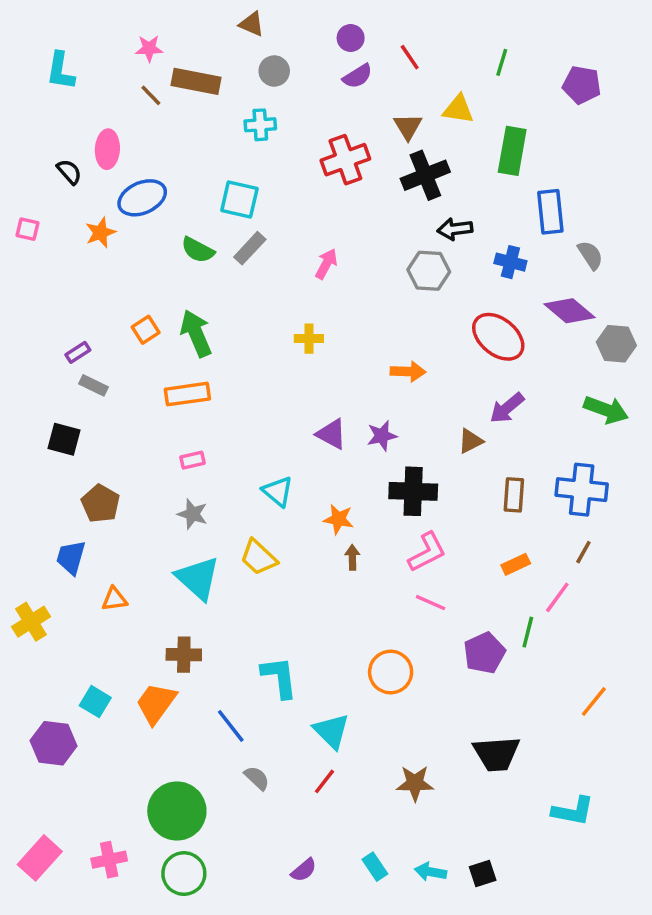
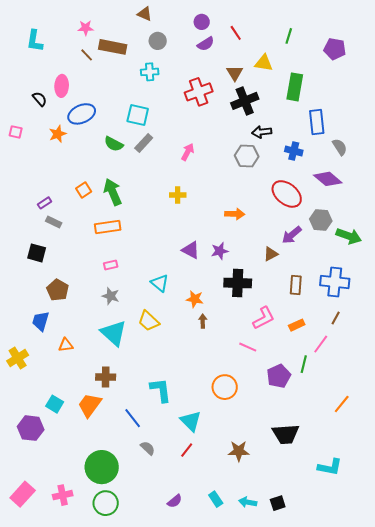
gray hexagon: (616, 344) -> (321, 220), moved
pink L-shape: (427, 552) -> (264, 318), moved

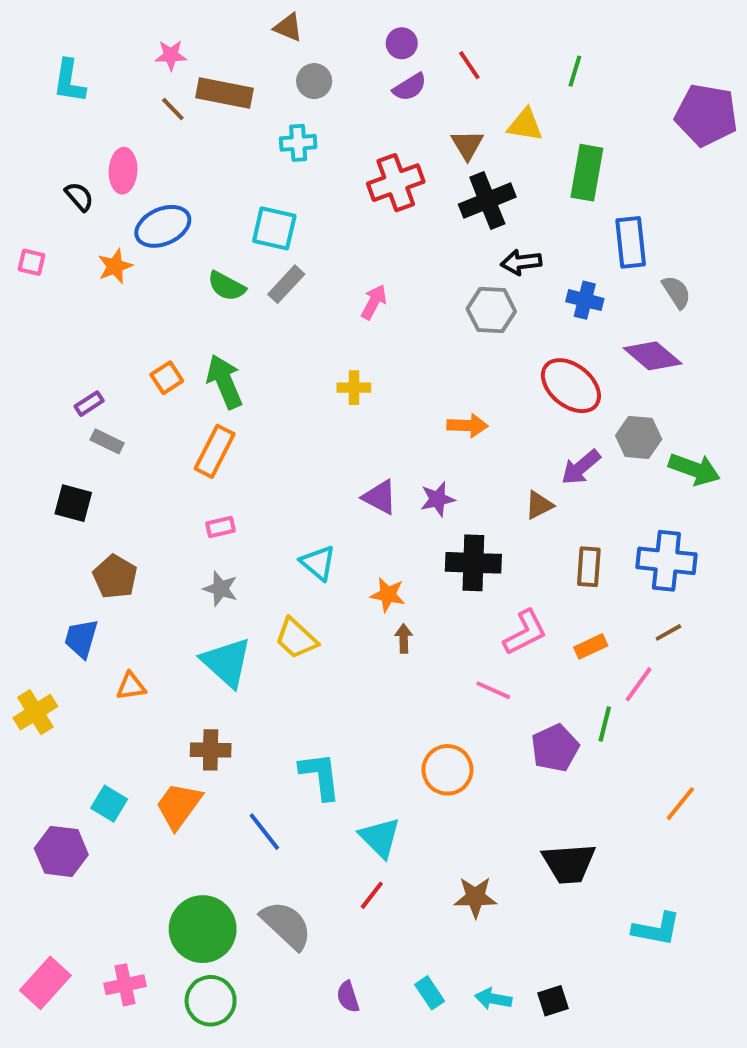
purple pentagon: (335, 49) -> (706, 115), moved, size x1.4
orange rectangle: (108, 227) -> (215, 451), turned -55
brown line: (336, 318) -> (668, 632), turned 32
gray semicircle: (148, 448) -> (286, 925), moved, size x1.8
purple semicircle: (175, 501) -> (348, 997), turned 112

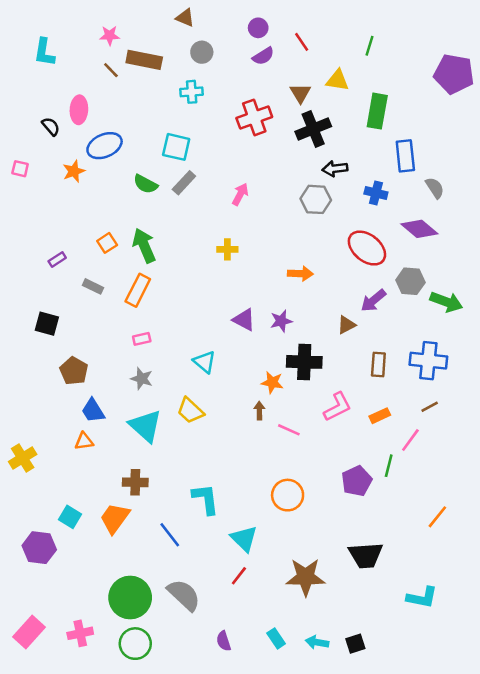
gray rectangle: (107, 441) -> (93, 286), moved
orange star: (388, 595) -> (272, 382), moved
blue trapezoid: (81, 638) -> (93, 411), moved, turned -48
pink line: (493, 690) -> (289, 430), moved
brown star: (475, 897) -> (306, 577), size x1.4

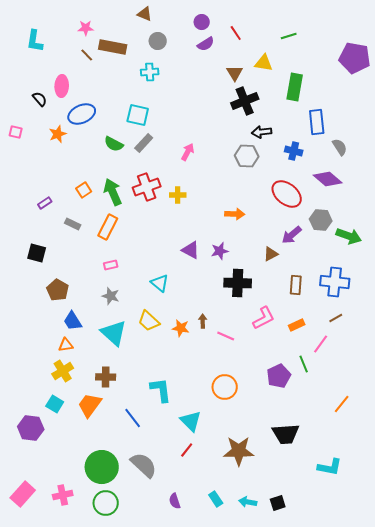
green line: (370, 46) -> (289, 36), turned 56
red cross: (254, 117) -> (147, 187), moved
orange star: (272, 382) -> (181, 328), moved
yellow cross: (23, 458) -> (63, 371), moved
green line: (389, 466) -> (304, 364), turned -36

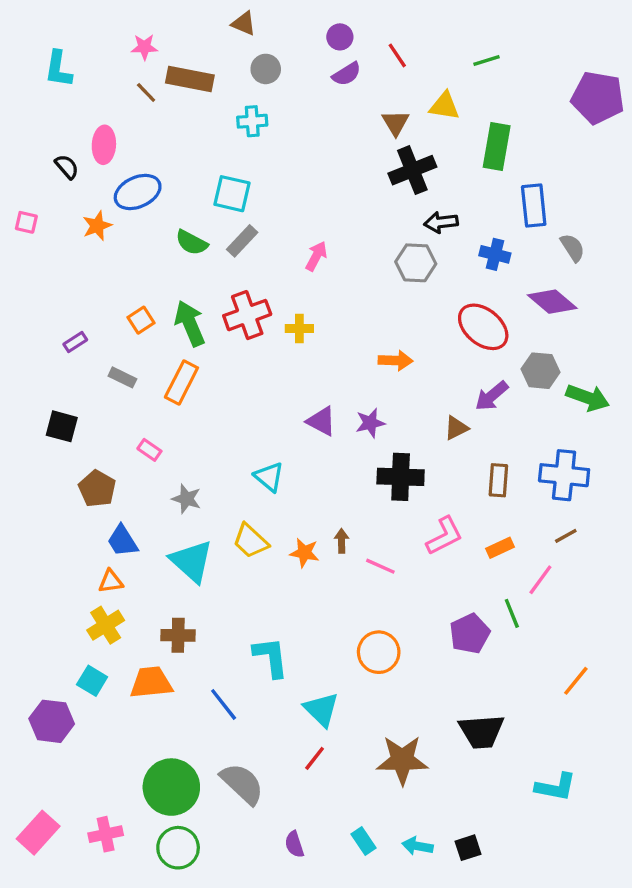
pink rectangle: (111, 265) -> (149, 450), moved, turned 48
orange trapezoid: (90, 405) -> (151, 683), turned 48

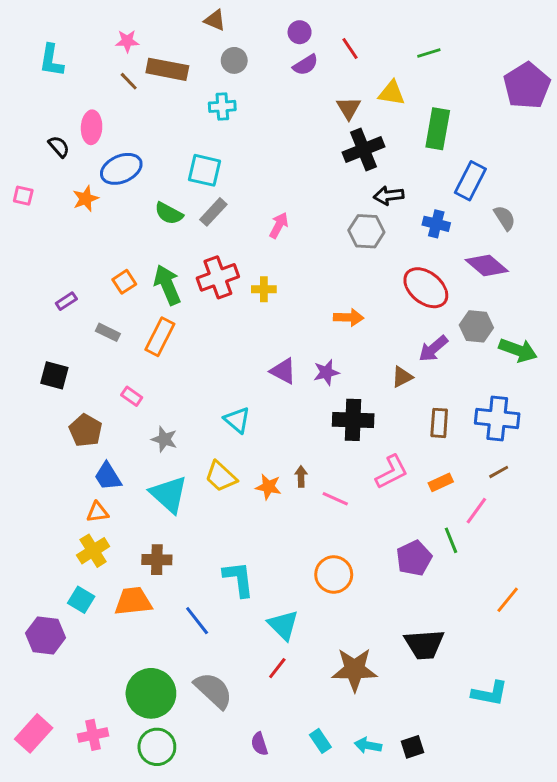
purple pentagon: (598, 98) -> (527, 86), turned 30
blue rectangle: (534, 205) -> (470, 181), turned 33

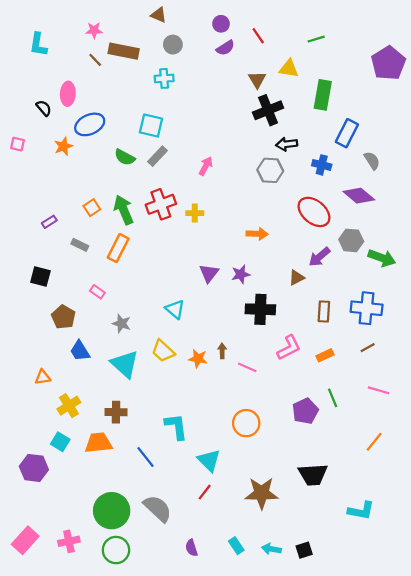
purple triangle: (283, 371) -> (209, 273), turned 40
pink line: (476, 511) -> (379, 390), moved, turned 70
orange triangle: (97, 512) -> (43, 377), moved

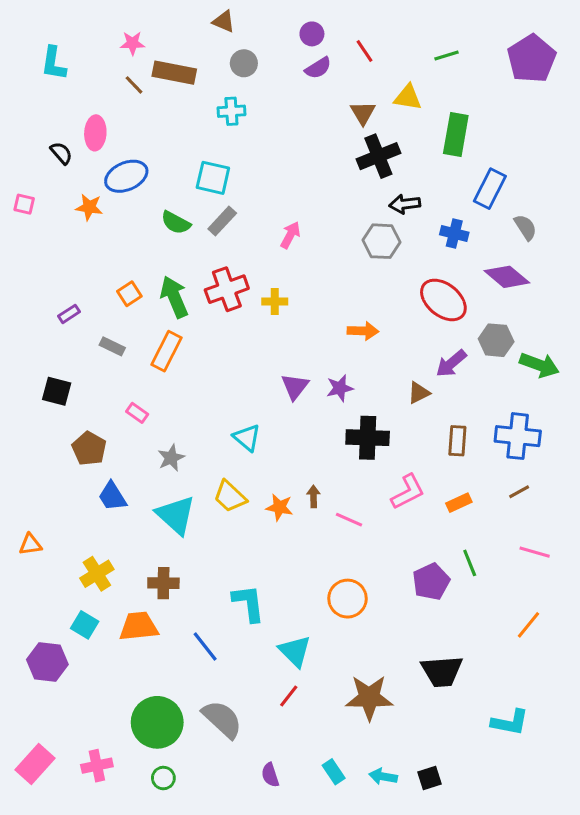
purple pentagon: (388, 63) -> (532, 59), moved
orange star: (63, 146) -> (89, 207), turned 30
gray star: (121, 324) -> (171, 458), turned 30
orange triangle: (43, 377) -> (30, 544), moved
green circle: (116, 550) -> (163, 778), size x0.6

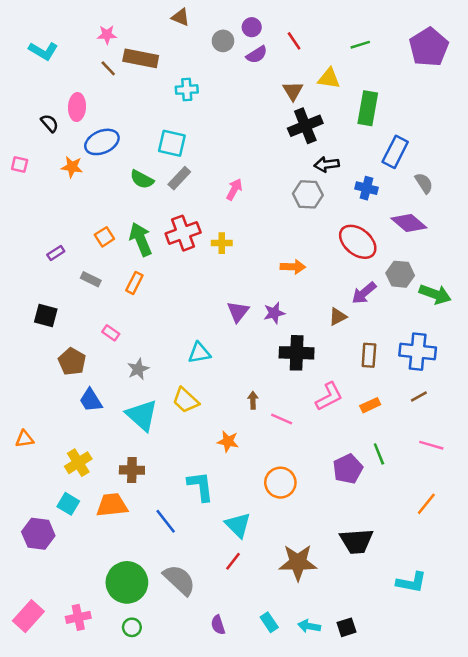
cyan L-shape: (54, 63) -> (43, 51), turned -68
gray circle: (244, 63) -> (223, 41), moved
orange rectangle: (167, 351) -> (134, 283), size x0.7
cyan triangle: (247, 438) -> (199, 353), turned -50
orange star: (279, 507) -> (228, 441), moved

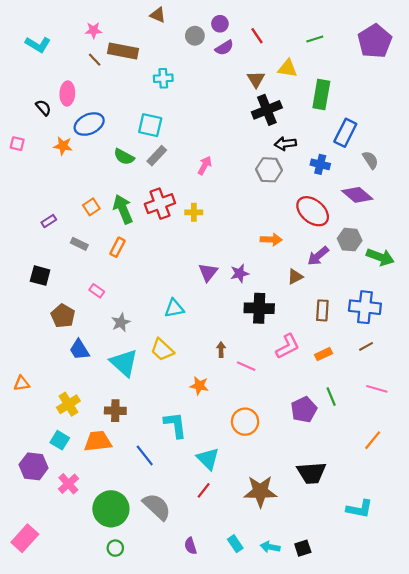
orange arrow: (293, 267) -> (271, 240), moved
pink cross: (78, 617) -> (68, 484), moved, turned -30

